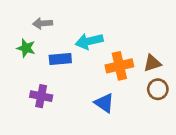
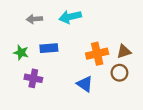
cyan arrow: (89, 41) -> (70, 17), moved
green star: (26, 48) -> (21, 53), moved
brown circle: (158, 89) -> (119, 73), moved

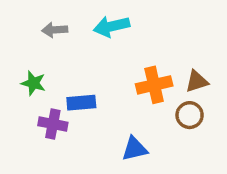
blue rectangle: (49, 48) -> (81, 103), moved
blue triangle: (85, 84) -> (135, 149), moved, turned -48

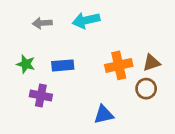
blue rectangle: (81, 103) -> (63, 65), moved

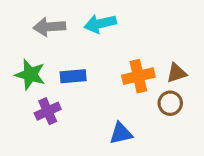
gray arrow: (42, 23) -> (49, 27), size x1.4
green star: (26, 64) -> (30, 75), size x1.4
purple cross: (41, 95) -> (48, 111), turned -35

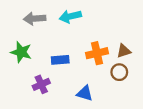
blue rectangle: (73, 76) -> (60, 60), moved
purple cross: (48, 111) -> (41, 84), moved
blue triangle: (121, 133) -> (85, 93), turned 30

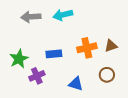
green star: (21, 52) -> (19, 59), moved, turned 30
brown circle: (119, 72) -> (107, 75), moved

